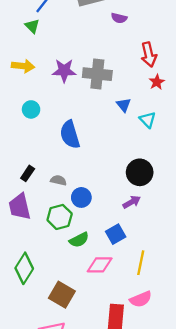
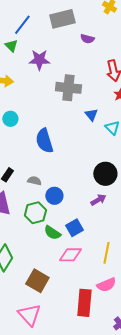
purple star: (64, 71) -> (39, 60), moved
blue square: (116, 234) -> (74, 228), moved
green semicircle: (79, 240) -> (52, 233), turned 60

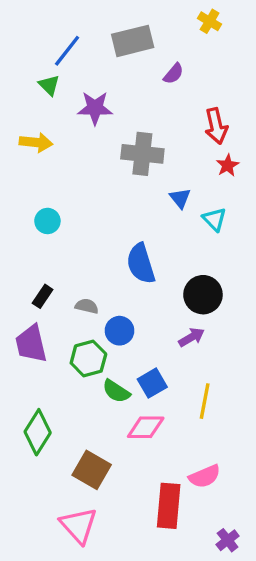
purple semicircle: (87, 39) -> (174, 74), turned -64
cyan circle: (10, 119) -> (47, 221), moved
blue semicircle: (44, 141) -> (141, 264), moved
yellow line: (106, 253) -> (205, 401), moved

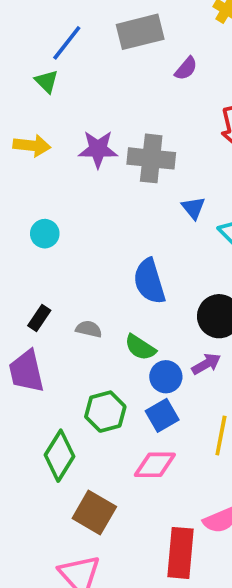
purple star: (95, 108) -> (98, 149), moved
blue circle: (120, 331) -> (166, 377), moved
green hexagon: (88, 359) -> (105, 412), moved
green semicircle: (116, 391) -> (140, 347), moved
green diamond: (38, 432) -> (59, 456), moved

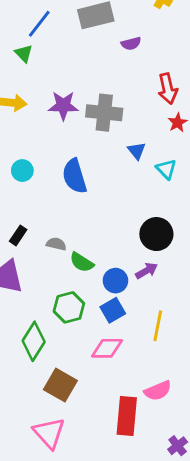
purple semicircle: (186, 68) -> (131, 44), turned 36
blue semicircle: (149, 281) -> (75, 176), moved
green semicircle: (140, 347) -> (82, 262), moved

